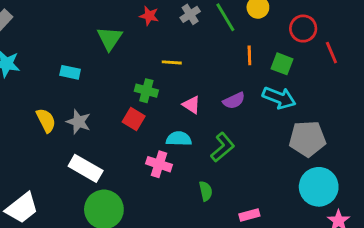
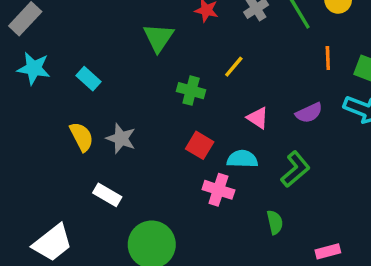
yellow line: (172, 62) -> (234, 67), turned -54
cyan rectangle: (70, 72) -> (88, 79), moved, turned 30
green cross: (146, 91) -> (191, 91), moved
red square: (134, 119) -> (200, 145), moved
white rectangle: (86, 168) -> (107, 195), moved, size x0.7

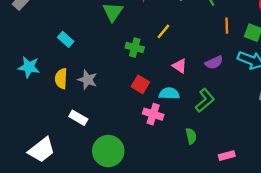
cyan star: (34, 68) -> (29, 67), moved
yellow semicircle: (82, 137) -> (61, 79), turned -150

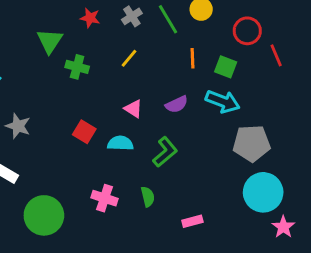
yellow line: (163, 31) -> (129, 58), moved
green cross: (135, 48) -> (77, 67), moved
pink cross: (153, 114) -> (104, 198), moved

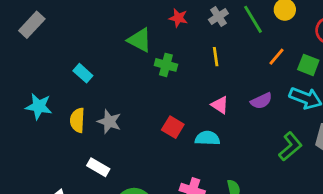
green triangle: (50, 41) -> (140, 40), turned -36
yellow line: (129, 58) -> (216, 57), turned -48
orange line: (192, 58) -> (277, 57), turned 42
green L-shape: (165, 152) -> (290, 146), moved

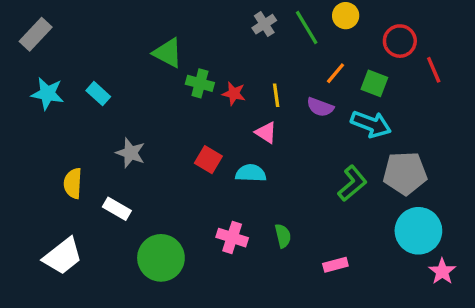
red star: (178, 18) -> (234, 94), moved
yellow line: (216, 57) -> (276, 95), moved
purple semicircle: (261, 101) -> (320, 107), moved, turned 45
cyan star: (39, 106) -> (47, 94), moved
yellow semicircle: (77, 120) -> (73, 183), moved

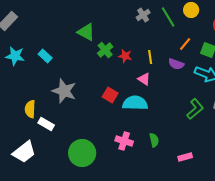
green cross: (200, 83) -> (105, 50), turned 35
gray star: (130, 153) -> (64, 91), size x1.4
cyan semicircle: (251, 173) -> (135, 103), size x1.4
white rectangle: (117, 209) -> (46, 124), moved

